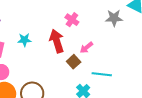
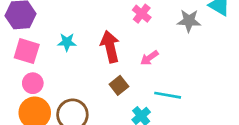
pink cross: (72, 20) -> (142, 14), moved
brown square: (74, 62) -> (119, 85), moved

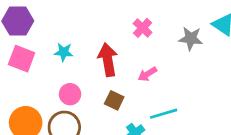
pink circle: (33, 83) -> (70, 94), moved
brown square: (119, 85) -> (114, 100), turned -30
cyan line: (168, 95) -> (164, 114), turned -30

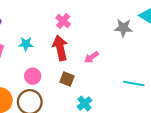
pink cross: (143, 28) -> (63, 21), moved
cyan line: (164, 114) -> (134, 84), moved, turned 30

